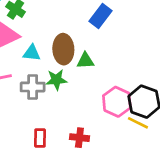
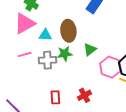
green triangle: (85, 61) -> (90, 49), moved, turned -32
red cross: (79, 138) -> (84, 95), turned -32

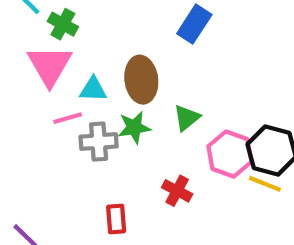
pink triangle: (25, 23) -> (50, 66), turned -30
pink line: (25, 54) -> (68, 118), moved
red cross: (84, 95) -> (177, 191), moved, turned -32

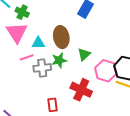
red cross: (177, 191) -> (81, 90), size x1.5

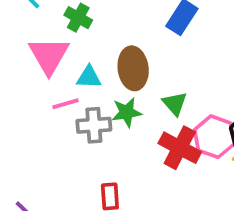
green cross: (22, 12) -> (78, 18), moved
green triangle: (84, 54) -> (175, 104), turned -32
red cross: (81, 90) -> (180, 148), moved

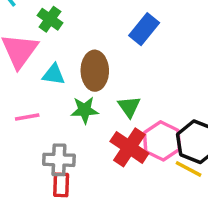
pink line: (65, 104) -> (27, 117), moved
gray cross: (94, 125) -> (59, 160), moved

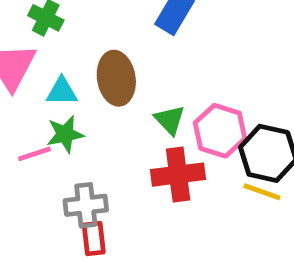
green star: (85, 110) -> (65, 134), moved
pink hexagon: (162, 141) -> (220, 131), moved
red cross: (129, 147) -> (178, 175), turned -33

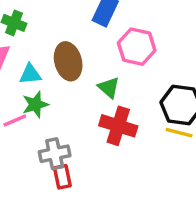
pink hexagon: (220, 131) -> (137, 47), moved
red cross: (178, 175) -> (118, 126), turned 30

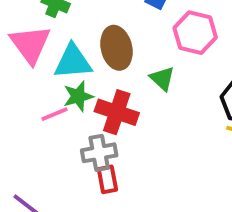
cyan triangle: (30, 74) -> (73, 62), size x1.5
red cross: (118, 126) -> (117, 112), moved

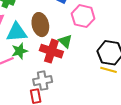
red cross: (117, 112) -> (51, 51), moved
gray cross: (99, 153) -> (43, 81), moved

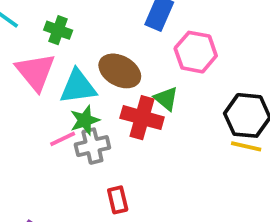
brown ellipse: (40, 25) -> (120, 71), turned -45
gray cross: (43, 81) -> (92, 146), moved

